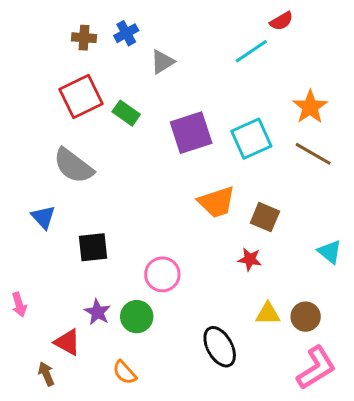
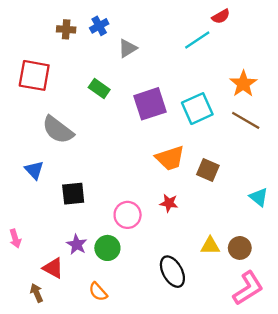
red square: (81, 96) -> (34, 75), moved, turned 36
red star: (250, 259) -> (169, 203), moved

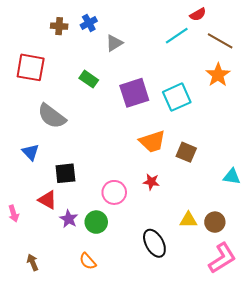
brown line: (246, 120) -> (220, 41), moved
cyan triangle: (259, 197) -> (232, 177), turned -30
red triangle: (53, 268) -> (47, 200), moved

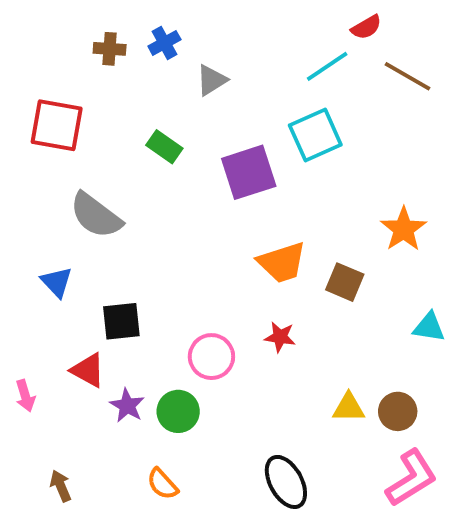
orange star: (218, 75) -> (404, 229), moved
cyan square: (177, 97) -> (315, 135), moved
black ellipse: (154, 243) -> (286, 482), moved

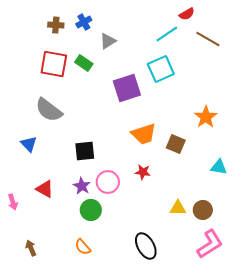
red square: (57, 125) -> (54, 64), moved
green rectangle: (164, 147) -> (84, 63), moved
black square: (121, 321) -> (85, 151), moved
purple star: (127, 406) -> (82, 186), moved

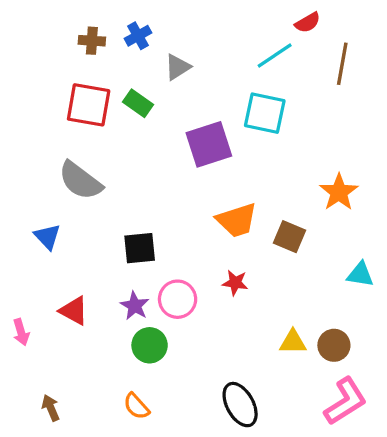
brown line: (208, 39) -> (342, 64), turned 70
cyan square: (161, 69) -> (265, 113), turned 36

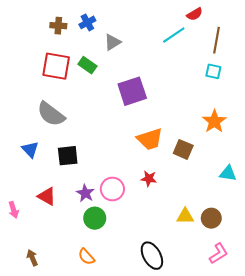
cyan square: (265, 113) -> (213, 71), moved, size x0.6
black square: (140, 248) -> (68, 156), moved
pink L-shape: (345, 401) -> (219, 254), size x0.7

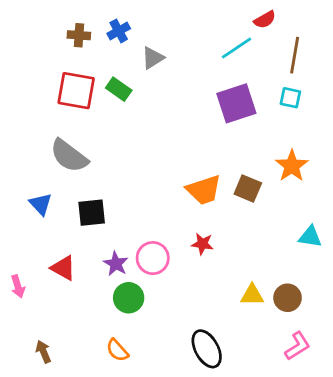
purple square: (132, 91) -> (236, 103), moved
brown square: (183, 149) -> (248, 188), moved

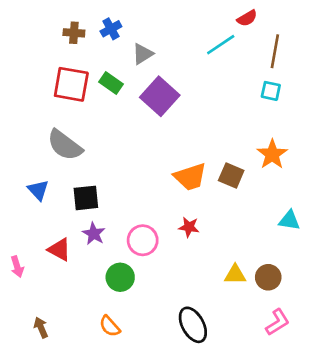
purple square: (236, 103) -> (160, 96), moved, turned -30
purple star: (116, 264) -> (94, 234), moved

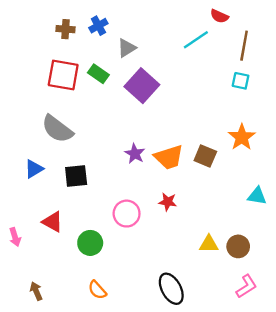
red semicircle: (247, 18) -> (219, 16), turned 54
blue triangle: (38, 190) -> (34, 169), turned 42
purple star: (94, 234) -> (135, 154), moved
green circle: (120, 277) -> (90, 243), moved

